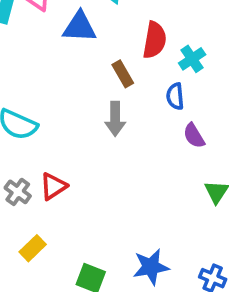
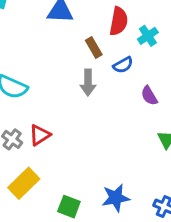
blue semicircle: (175, 96) -> (123, 65), moved, turned -114
yellow rectangle: (33, 248) -> (24, 183), size x1.5

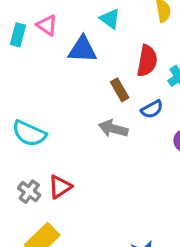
gray arrow: (88, 83) -> (113, 129), turned 105

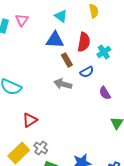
pink triangle: (47, 25) -> (22, 20), turned 32
blue triangle: (83, 49) -> (55, 40), moved
gray cross: (29, 192) -> (41, 148), moved

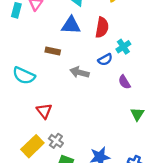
cyan cross: (104, 52) -> (123, 47), moved
brown rectangle: (67, 60) -> (53, 51), moved, turned -48
red triangle: (30, 120) -> (44, 111), turned -35

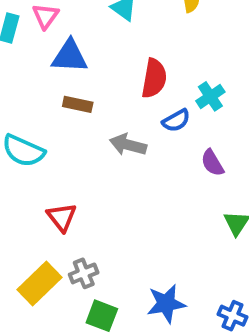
blue triangle: (71, 25) -> (70, 56), moved
red semicircle: (102, 27) -> (154, 78), moved
gray cross: (56, 141) -> (84, 273), turned 32

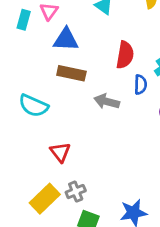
brown rectangle: (78, 104) -> (71, 73), size x1.4
blue semicircle: (176, 121) -> (140, 85), turned -60

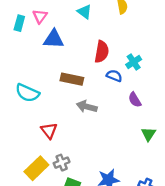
brown rectangle: (71, 73) -> (72, 79), moved
blue semicircle: (140, 85) -> (114, 76), turned -70
gray arrow: (107, 101) -> (87, 107), moved

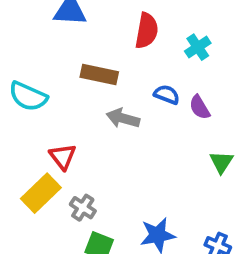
blue semicircle: (114, 76) -> (167, 95), moved
gray cross: (62, 163) -> (83, 208), turned -35
yellow rectangle: (36, 168) -> (41, 193), moved

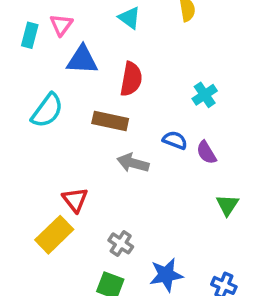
red semicircle: (147, 31) -> (131, 79), moved
cyan semicircle: (28, 96) -> (47, 111), moved, turned -78
gray cross: (83, 208) -> (121, 243), moved

